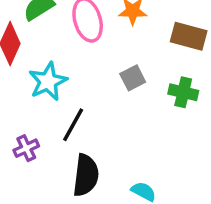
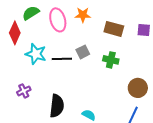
cyan star: (48, 81) -> (36, 54), turned -30
black line: (73, 125) -> (62, 59), moved, turned 60

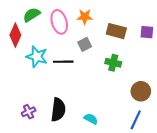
gray square: (83, 52) -> (85, 44), moved
purple cross: (24, 91) -> (29, 112), moved

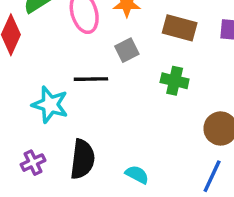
cyan star: (37, 57) -> (50, 105), moved

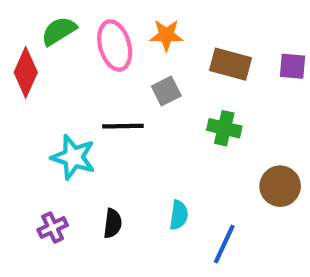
black semicircle: (82, 159) -> (113, 223), size x0.6
cyan semicircle: (137, 175) -> (179, 215), moved, turned 70
blue line: (212, 176) -> (224, 244), moved

